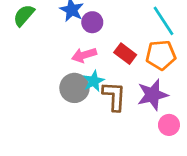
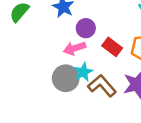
purple circle: (92, 22) -> (86, 28), moved
brown L-shape: (114, 96) -> (102, 86), turned -44

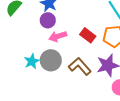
purple circle: (86, 28) -> (48, 20), moved
cyan star: (83, 72) -> (32, 61), moved

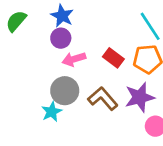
cyan star: (32, 61) -> (52, 112), moved

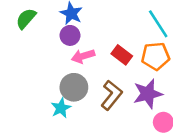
brown L-shape: (103, 99) -> (111, 95), turned 80

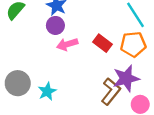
gray circle: (74, 87) -> (18, 83), moved
brown L-shape: (111, 95) -> (111, 91), moved

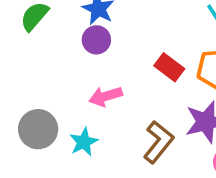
pink arrow: (67, 44) -> (106, 96), moved
brown L-shape: (111, 91) -> (158, 142), moved

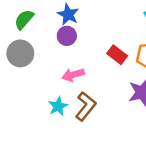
gray circle: (38, 129) -> (20, 53), moved
brown L-shape: (158, 142) -> (86, 106), moved

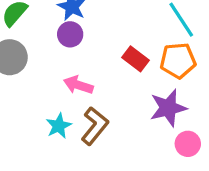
pink arrow: (73, 75) -> (78, 85), turned 35

